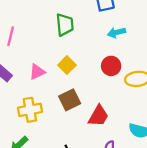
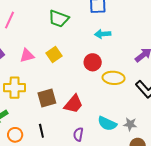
green trapezoid: (65, 25) -> (59, 19), turned 105
brown square: (70, 100) -> (47, 98), moved

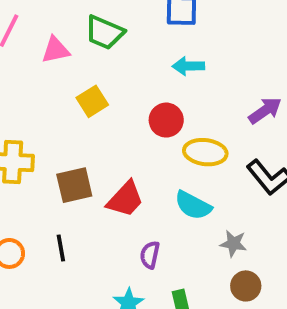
pink triangle: (27, 55) -> (55, 50), moved
cyan semicircle: (107, 124) -> (193, 205), moved
purple semicircle: (78, 134) -> (150, 255), moved

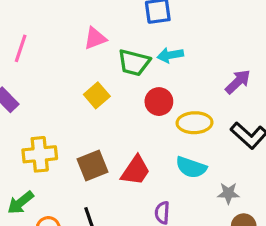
green trapezoid: (104, 32) -> (134, 63), moved
pink triangle: (55, 50) -> (95, 38), moved

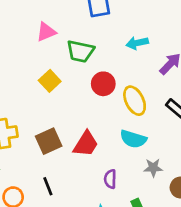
cyan arrow: (170, 55) -> (137, 43), moved
yellow ellipse: (195, 123) -> (135, 101), turned 68
gray star: (228, 193) -> (153, 168), moved

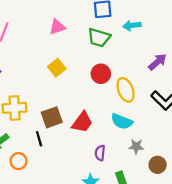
cyan arrow: (137, 43) -> (132, 25), moved
green trapezoid: (80, 51) -> (99, 38), moved
black line: (48, 186) -> (39, 139), moved

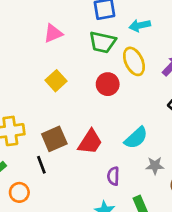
yellow ellipse: (126, 90) -> (134, 61), moved
cyan semicircle: (122, 121) -> (136, 138), turned -60

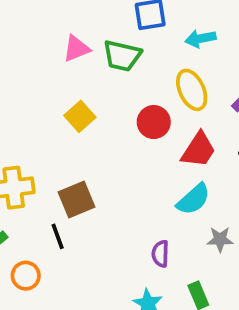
green trapezoid: (102, 42) -> (122, 56), moved
red trapezoid: (90, 142) -> (199, 150), moved

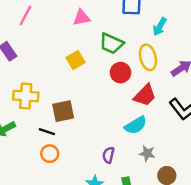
cyan arrow: (200, 39) -> (160, 27), turned -60
green trapezoid: (122, 56) -> (111, 44), moved
black line: (58, 236) -> (47, 132), turned -63
orange circle: (26, 276) -> (50, 154), moved

